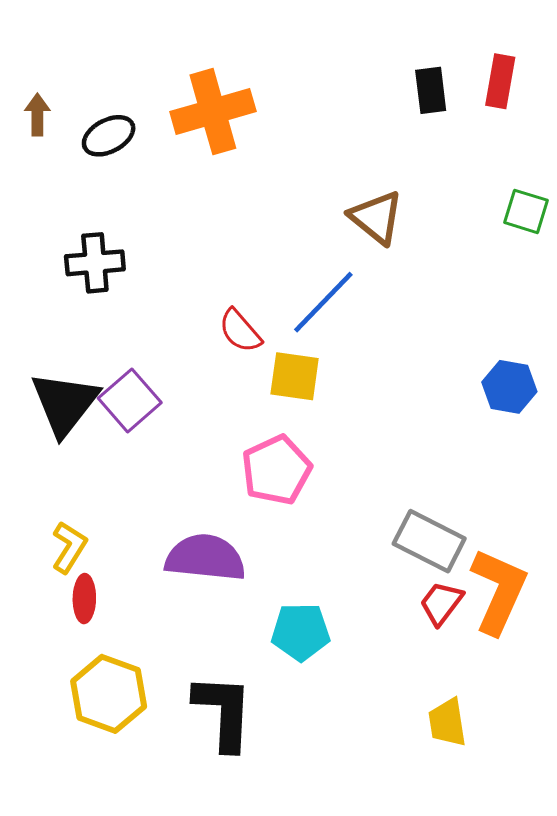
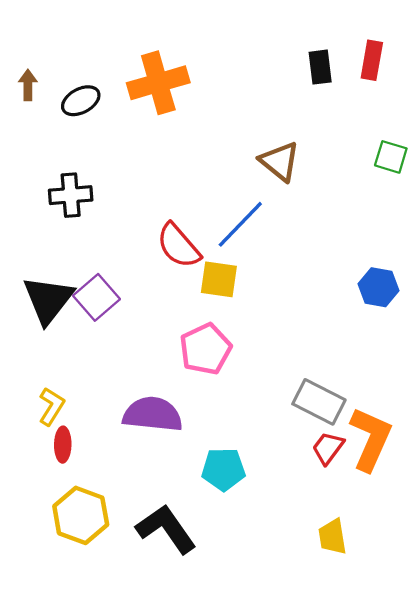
red semicircle: (240, 331) -> (178, 246), size x1.4
black L-shape: (223, 712) -> (166, 529), turned -38

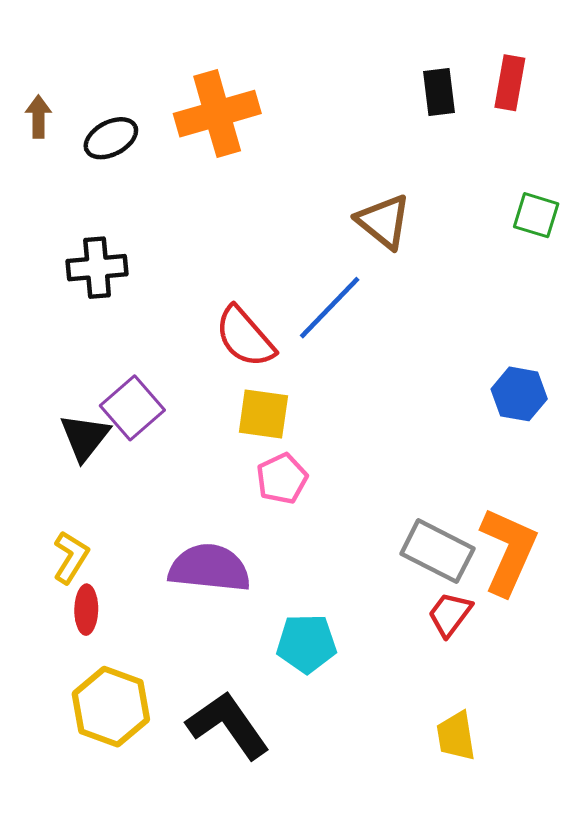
yellow square: (219, 279) -> (263, 414), moved
black triangle: (48, 300) -> (85, 437), moved, size x0.7
pink pentagon: (205, 349) -> (282, 479), size x0.7
orange L-shape: (371, 439) -> (508, 551), moved

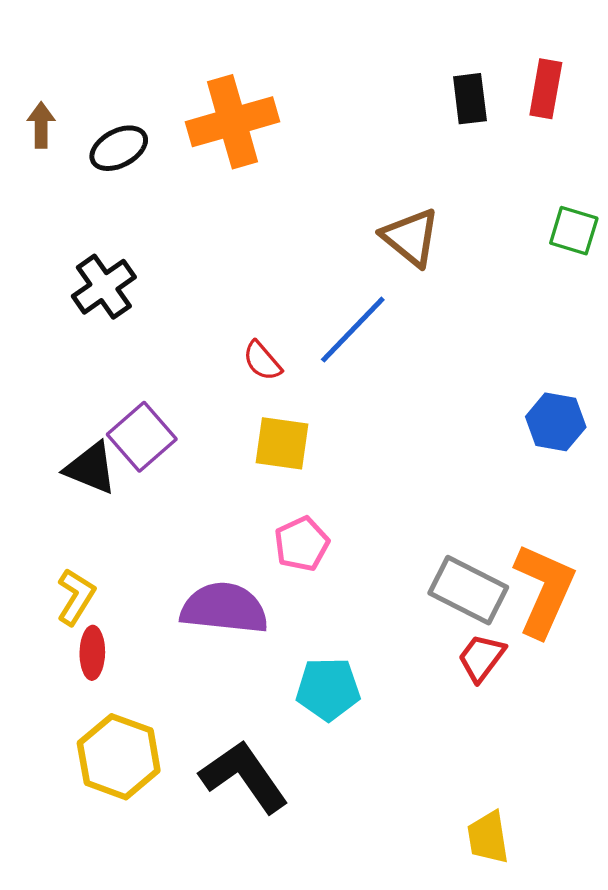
black cross: (97, 268) -> (104, 287), turned -30
red semicircle: (245, 337) -> (262, 361), size x0.6
black triangle: (85, 437) -> (91, 468), turned -46
pink pentagon: (282, 479) -> (302, 544), moved
yellow trapezoid: (456, 736) -> (488, 837), moved

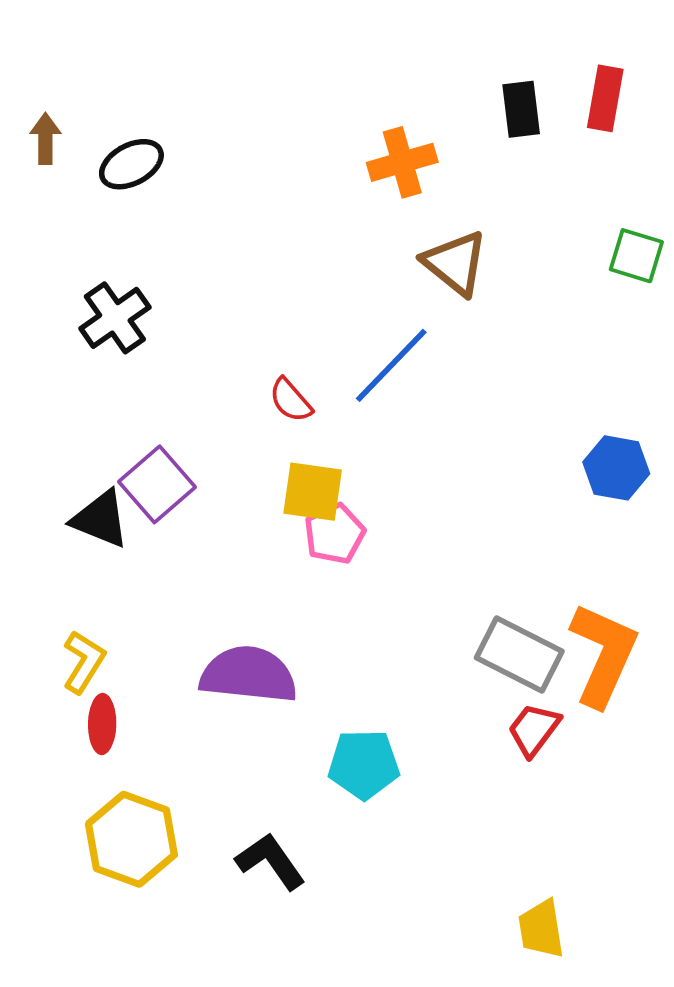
orange cross: (232, 122) -> (402, 162), moved, size x0.7
pink pentagon: (302, 544) -> (334, 534), moved
black L-shape: (244, 776) -> (270, 861), size x0.7

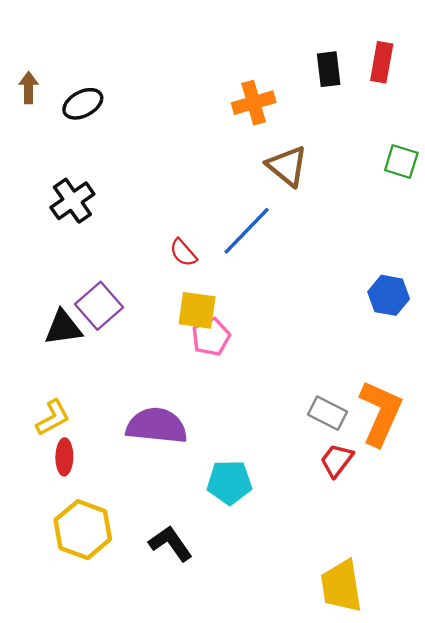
black triangle: (100, 519) -> (63, 328), turned -30
gray rectangle: (519, 654) -> (327, 413), size x0.7
yellow L-shape: (84, 662) -> (53, 418), turned 30
yellow trapezoid: (541, 929) -> (341, 586), size x1.4

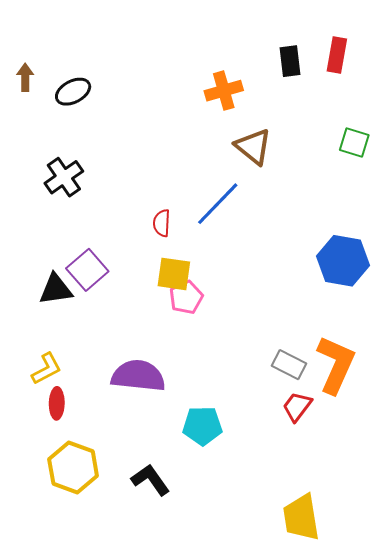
red semicircle: (183, 253) -> (162, 223), turned 44
blue hexagon: (389, 295) -> (343, 261), size x1.4

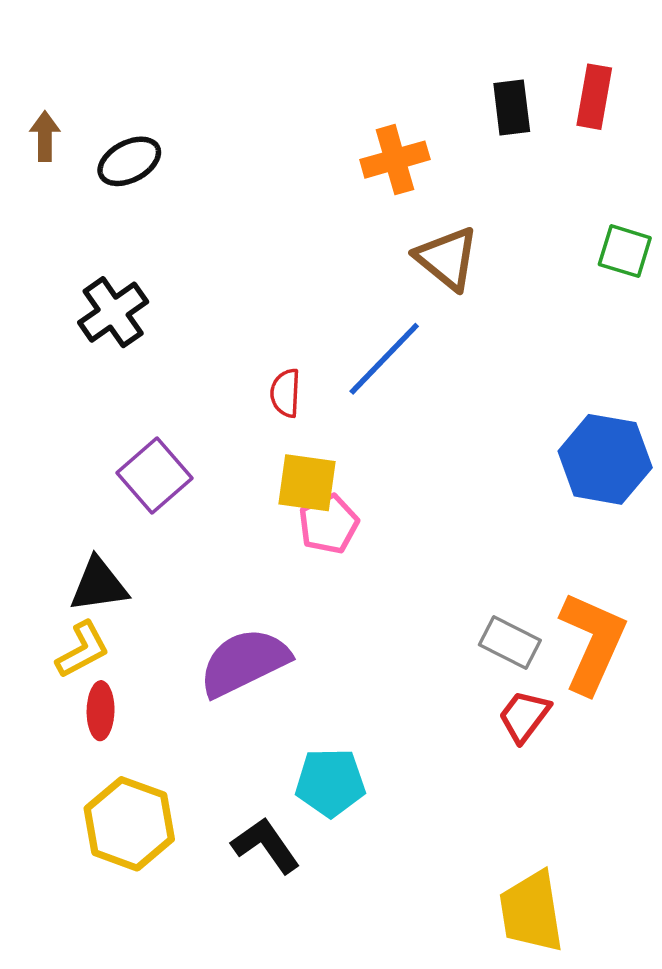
black triangle: (56, 289) -> (99, 585), moved
purple semicircle: (138, 376) -> (244, 662), turned -32
cyan pentagon: (202, 426) -> (330, 783), moved

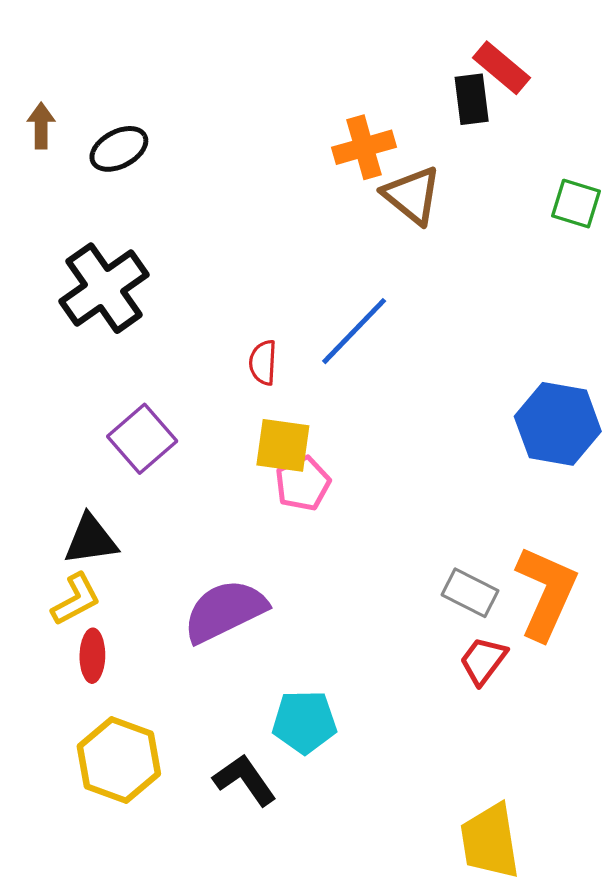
red rectangle: (594, 97) -> (501, 68), moved, turned -60
green square: (625, 251) -> (576, 204), moved
brown triangle: (447, 258) -> (412, 195), moved
black cross: (113, 312) -> (104, 288), size x1.4

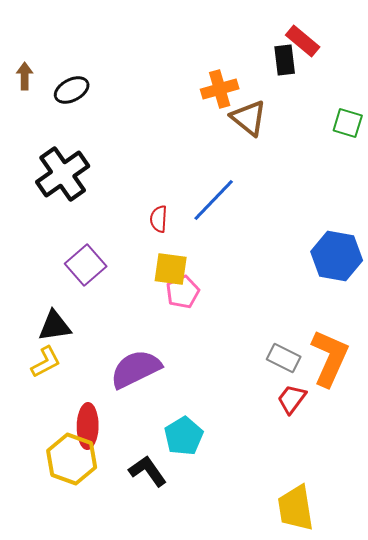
red ellipse: (92, 656) -> (88, 426), moved, size x1.4
cyan pentagon: (304, 722) -> (184, 436), turned -30

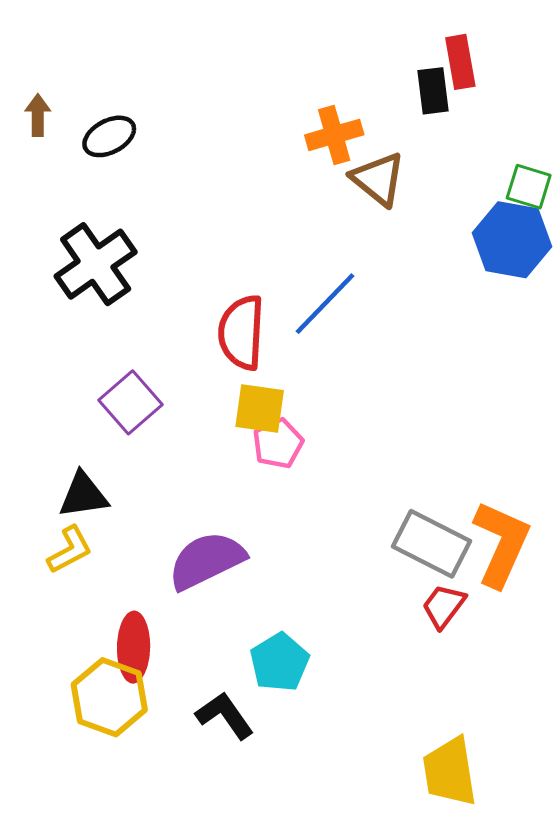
red rectangle: (303, 41) -> (460, 62), turned 40
red semicircle: (159, 219) -> (241, 332), size x1.8
blue hexagon: (337, 256) -> (512, 240), moved
gray rectangle: (284, 358) -> (431, 544), size x1.5

